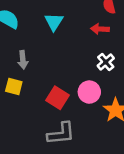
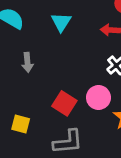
yellow square: (14, 87) -> (21, 124), moved

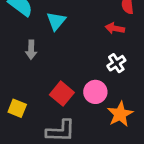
cyan triangle: (61, 22) -> (56, 21), moved

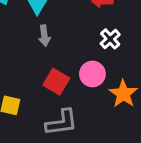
gray arrow: (31, 50) -> (44, 36), moved

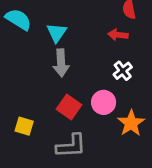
gray arrow: (44, 36) -> (61, 63), size x1.4

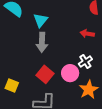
red arrow: (118, 35) -> (87, 34), moved
white cross: (123, 71) -> (85, 62), moved

